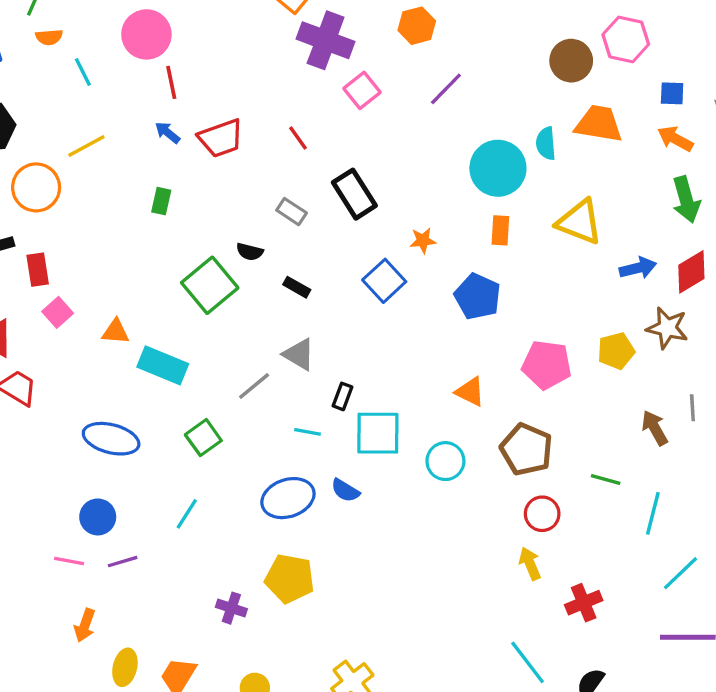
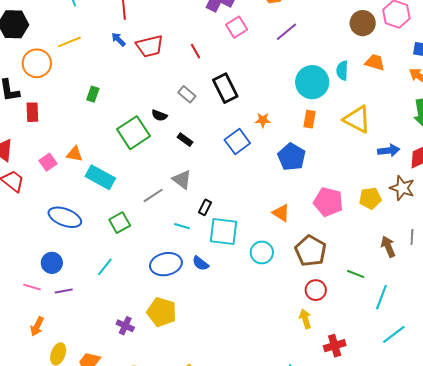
orange trapezoid: (599, 124) -> (375, 62), size x0.7
green rectangle: (161, 201) -> (93, 94), moved
pink square: (58, 312) -> (48, 162), moved

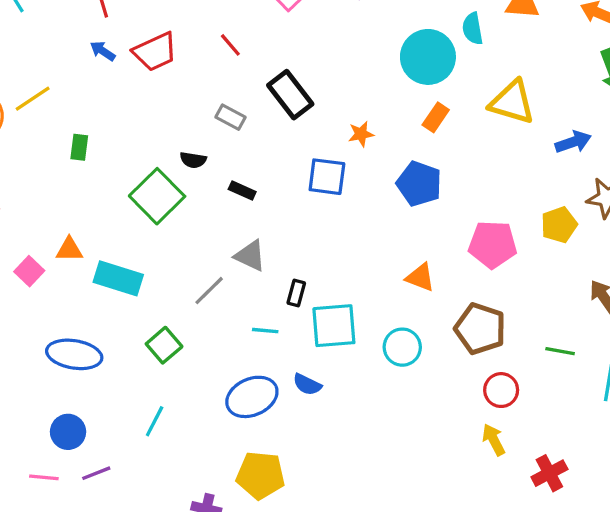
yellow line: (69, 42) -> (33, 99), moved
orange rectangle: (310, 119) -> (436, 117), turned 36
blue square: (237, 142) -> (327, 177), turned -35

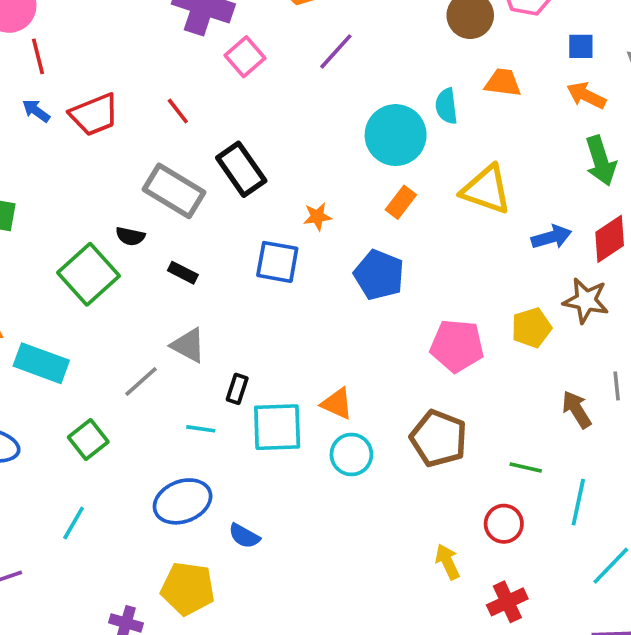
gray rectangle: (230, 117) -> (174, 191), size x1.8
orange triangle: (420, 277) -> (337, 404), moved
blue semicircle: (307, 384) -> (244, 536), moved
red circle: (501, 390) -> (504, 524), moved

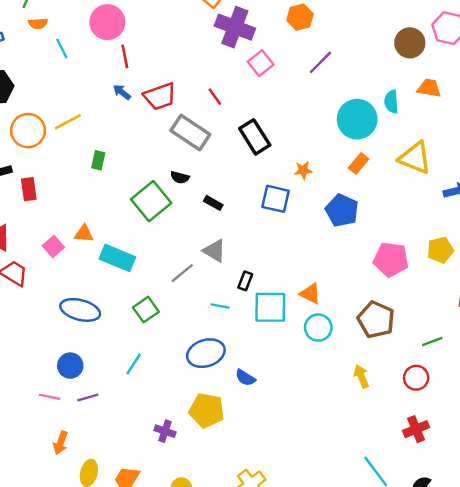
gray rectangle: (174, 191) -> (190, 133), moved
green line: (526, 467) -> (432, 341), turned -36
yellow arrow: (447, 562) -> (361, 376), moved

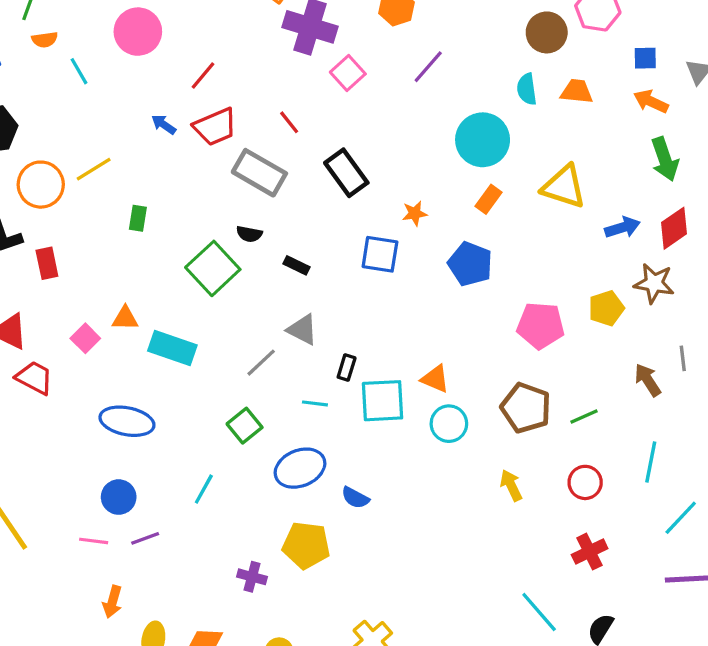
red line: (125, 56) -> (203, 75), moved, turned 55
cyan semicircle: (391, 102) -> (527, 89), moved
green square: (146, 310) -> (245, 426), moved
green line: (432, 341) -> (584, 416), moved

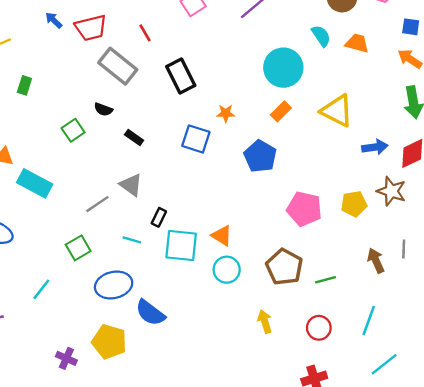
cyan semicircle: (527, 89) -> (321, 36), turned 145
green square: (213, 268) -> (73, 130), size x0.6
blue semicircle: (355, 498) -> (150, 313), size x1.5

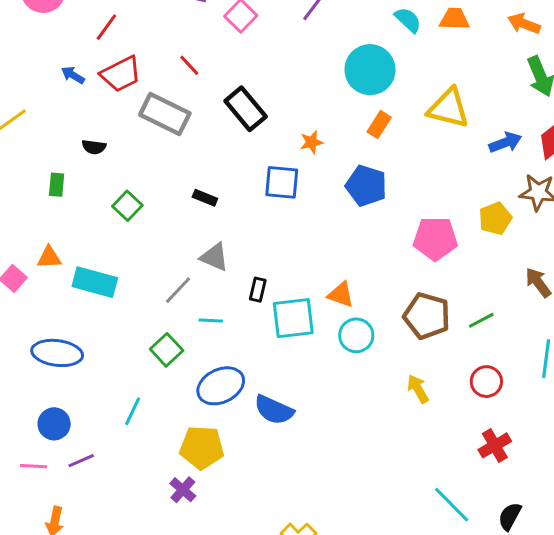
green rectangle: (24, 85) -> (57, 185), moved
black semicircle: (103, 109) -> (94, 147), moved
cyan line: (132, 240) -> (211, 321), moved
yellow pentagon: (109, 342) -> (202, 448), moved
purple cross: (66, 358) -> (183, 490), turned 30

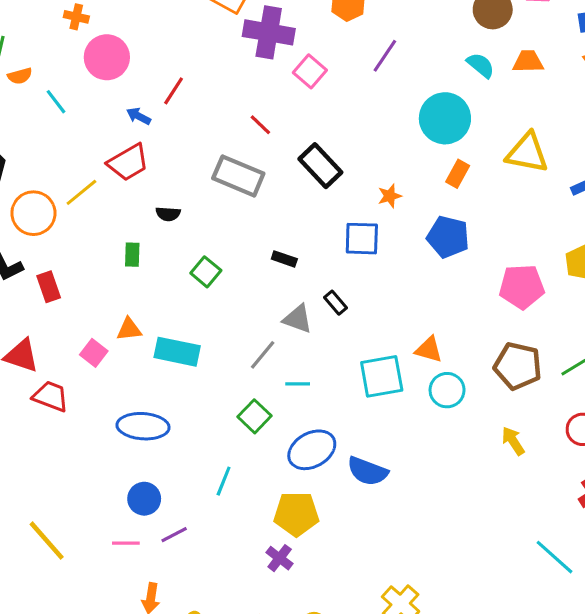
red trapezoid: (121, 74) -> (128, 162), moved
blue arrow: (73, 75) -> (139, 116), moved
black rectangle: (258, 290) -> (335, 303), moved, turned -50

